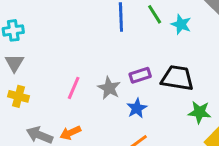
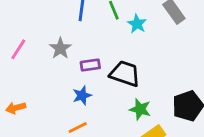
pink line: (74, 88) -> (18, 49), moved
gray star: (109, 88) -> (60, 48), moved

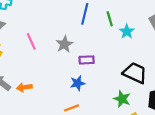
pink line: (18, 49) -> (31, 41), turned -63
black trapezoid: (125, 74) -> (135, 73), moved

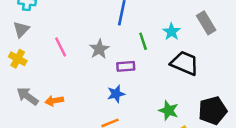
green line: (110, 19) -> (143, 41), moved
black trapezoid: (135, 73) -> (185, 63), moved

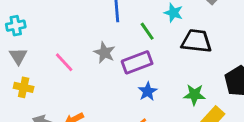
purple rectangle: (126, 66) -> (137, 62), size x1.5
blue star: (116, 94) -> (148, 91), moved

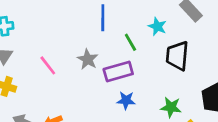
black trapezoid: (196, 41) -> (177, 56), turned -96
blue star: (148, 91) -> (126, 100), turned 30

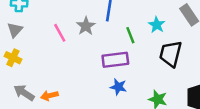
gray star: (88, 59) -> (86, 26), moved
pink line: (48, 65) -> (60, 33), moved

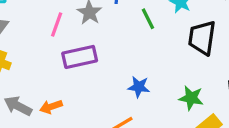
pink line: (60, 33) -> (57, 25), turned 54
purple rectangle: (115, 60) -> (80, 57), moved

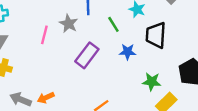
purple rectangle: (80, 57) -> (87, 55), moved, turned -35
blue star: (139, 87) -> (128, 52), moved

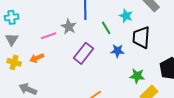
pink line: (44, 35) -> (49, 36), turned 56
orange arrow: (46, 98) -> (37, 58), moved

